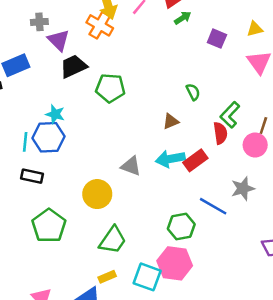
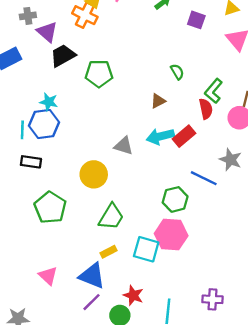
gray star: (243, 189) -> (231, 160), turned -30

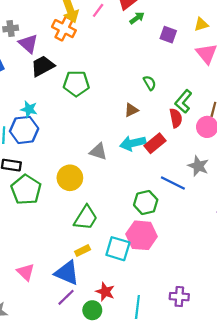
green pentagon: (50, 208) -> (26, 190), moved

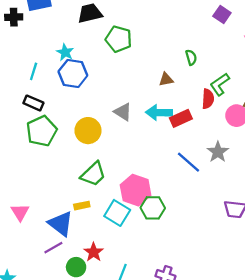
blue hexagon: (24, 130) -> (73, 74), moved
green hexagon: (146, 202) -> (153, 208), moved
pink hexagon: (142, 235) -> (136, 190), moved

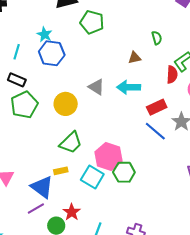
red rectangle: (181, 118) -> (157, 107), moved

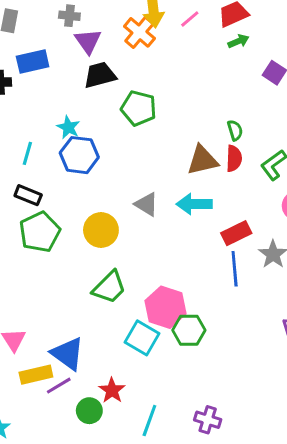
brown triangle: (135, 58) -> (203, 160), size x1.6
red semicircle: (172, 75) -> (234, 158), moved
blue line: (155, 131) -> (235, 269), turned 45
yellow rectangle: (61, 171) -> (36, 375), moved, size x1.5

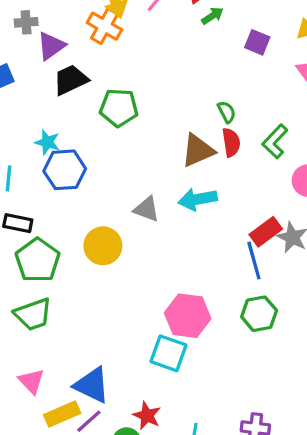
purple triangle: (88, 41) -> (51, 46), turned 40
red rectangle: (236, 233) -> (266, 232), moved
green trapezoid: (109, 287) -> (33, 314), moved, turned 36
green hexagon: (189, 330) -> (259, 314), moved

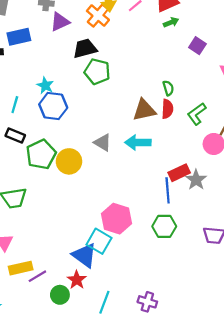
black trapezoid: (71, 80) -> (85, 48), moved
green pentagon: (38, 260) -> (41, 154), moved
blue triangle: (92, 385) -> (84, 255), moved

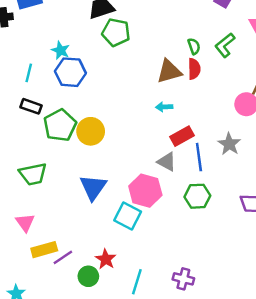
green L-shape: (197, 114) -> (225, 45), moved
cyan arrow: (138, 142) -> (164, 107), size x0.6
gray triangle: (103, 143) -> (167, 162), moved
red rectangle: (179, 173) -> (182, 136), moved
blue triangle: (84, 255) -> (93, 187), moved, turned 32

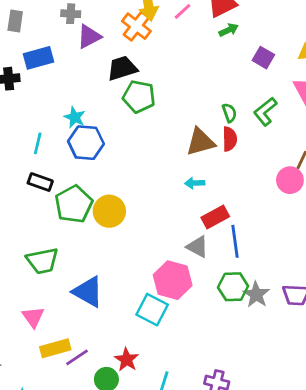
gray star: (229, 144) -> (256, 295), moved
blue triangle: (93, 187) -> (88, 292), moved, turned -36

